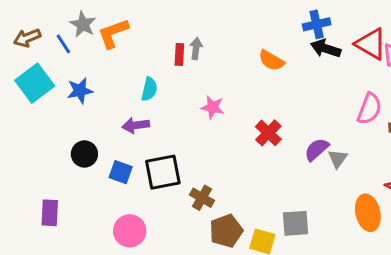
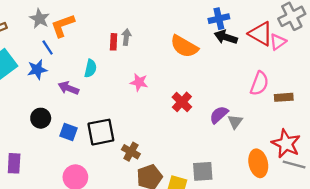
blue line: (63, 44) -> (48, 48), moved
orange semicircle: (271, 61) -> (184, 46), size x1.4
purple arrow: (136, 125) -> (68, 88), moved, turned 30

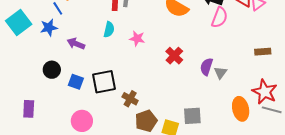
cyan semicircle: (90, 68) -> (109, 30), moved
pink semicircle: (259, 83) -> (219, 17), moved
purple semicircle: (219, 115) -> (206, 67), turned -30

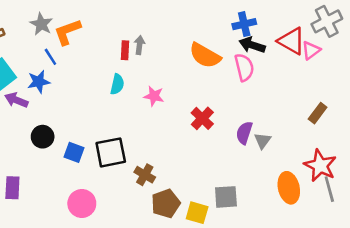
pink semicircle: (219, 17) -> (244, 67), moved, turned -35
purple arrow: (76, 44) -> (16, 100), moved
brown rectangle: (263, 52) -> (318, 113), turned -49
gray line: (272, 110) -> (329, 189), turned 60

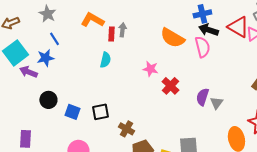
orange L-shape: (67, 32) -> (92, 20), moved, turned 50
pink star: (154, 96) -> (150, 69), moved
black square: (111, 152) -> (100, 112), size x0.7

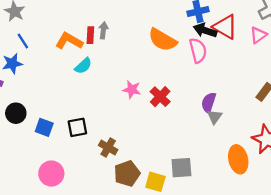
orange L-shape: (92, 20) -> (69, 41), moved
red triangle: (238, 27) -> (225, 27), moved
cyan semicircle: (105, 60) -> (83, 66), turned 35
pink star: (150, 69) -> (132, 90), moved
purple semicircle: (202, 97) -> (209, 103), moved

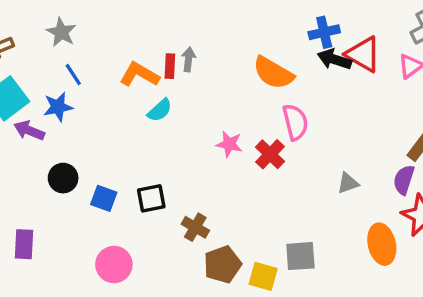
pink semicircle: (198, 50) -> (295, 122), moved
purple semicircle: (209, 103) -> (404, 180), moved
gray triangle: (215, 117) -> (348, 183), turned 35

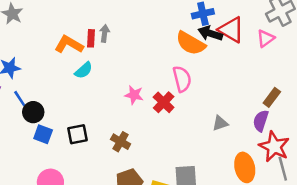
orange semicircle: (273, 73) -> (191, 43), moved
blue line: (73, 75) -> (20, 99), moved
black circle: (63, 178) -> (33, 112), moved
brown cross: (195, 227) -> (121, 142), moved

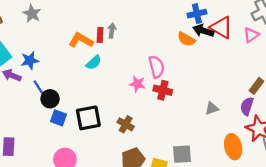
orange semicircle: (191, 43) -> (186, 39), size x0.7
pink semicircle: (182, 79) -> (156, 67), moved
red cross: (164, 102) -> (163, 90), turned -30
black square: (77, 134) -> (88, 118), size x1.4

